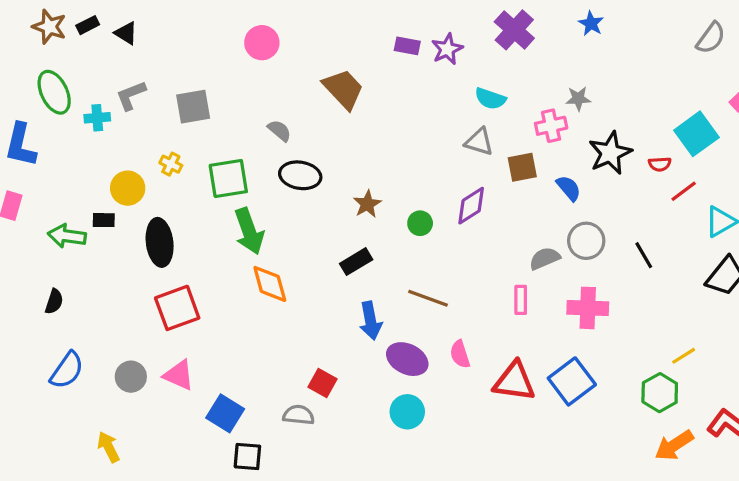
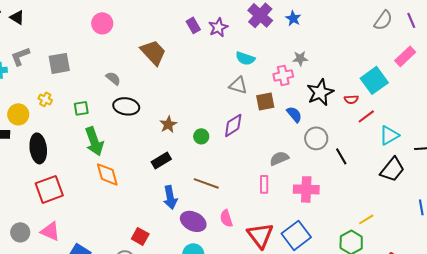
blue star: (591, 24) -> (293, 18), moved
purple rectangle: (407, 46) -> (193, 25), turned 49
green square: (228, 178) -> (81, 108), size x0.6
gray circle: (586, 241) -> (316, 138), moved
red triangle: (514, 381) -> (260, 235), turned 44

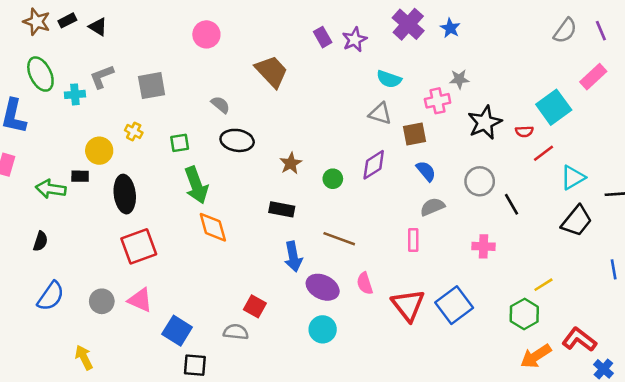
blue semicircle: (294, 114) -> (426, 171), moved
black rectangle: (161, 160) -> (282, 209), turned 42
pink cross: (306, 189) -> (483, 246), moved, size x0.7

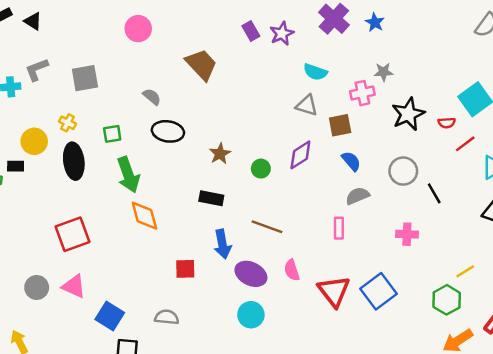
black ellipse: (125, 194) -> (74, 161), moved
red square: (255, 306) -> (185, 269), moved, turned -30

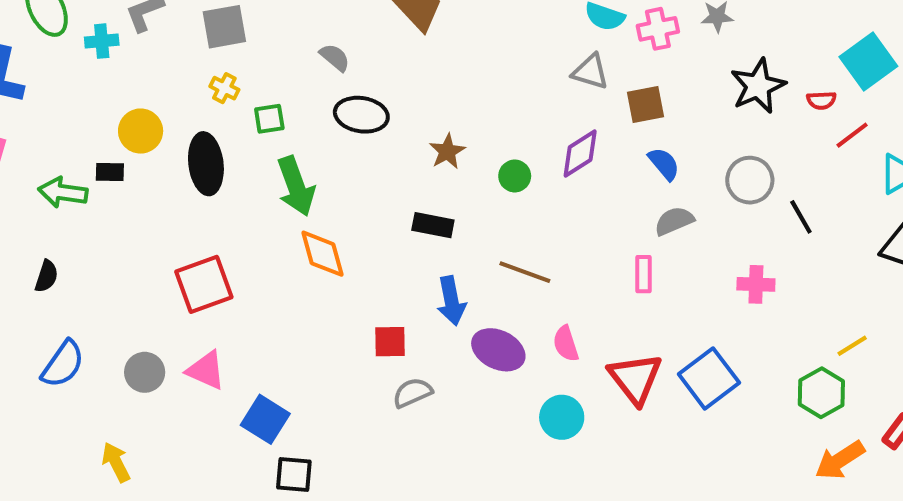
pink cross: (362, 93) -> (658, 29), moved
yellow cross: (68, 123) -> (224, 88), moved
cyan circle: (251, 315) -> (562, 417), moved
gray semicircle: (167, 317) -> (412, 393), moved, turned -30

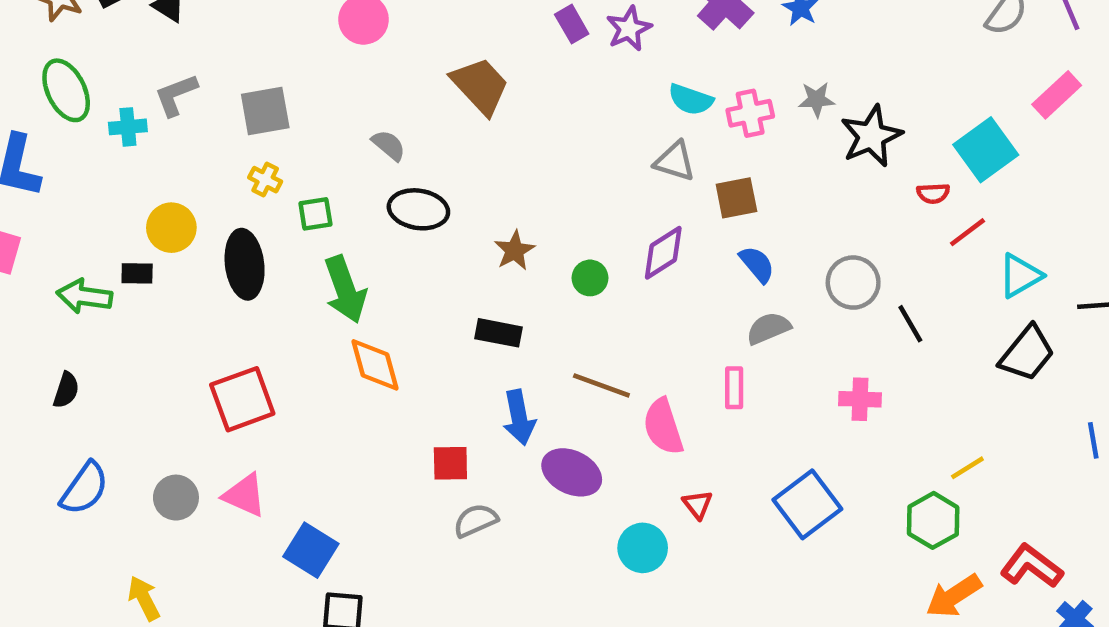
black star: (758, 86) -> (871, 136), moved
pink semicircle: (566, 344) -> (663, 427), moved, size x1.4
red triangle: (635, 378) -> (698, 504), moved, size x0.5

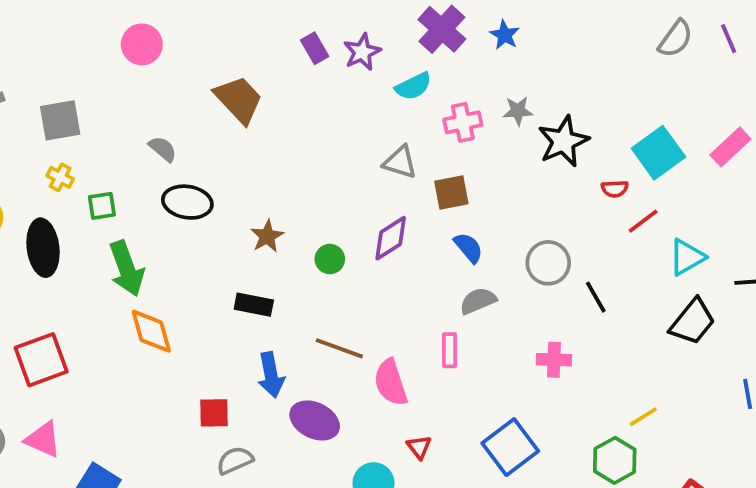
pink rectangle: (1057, 95) -> (731, 147), moved
cyan semicircle: (691, 100) -> (413, 86), moved, turned -45

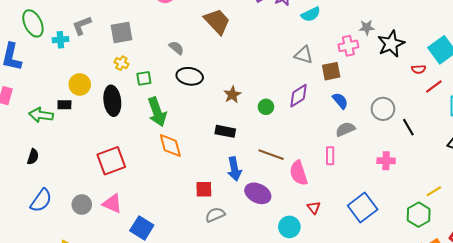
pink cross: (463, 122) -> (348, 46), moved

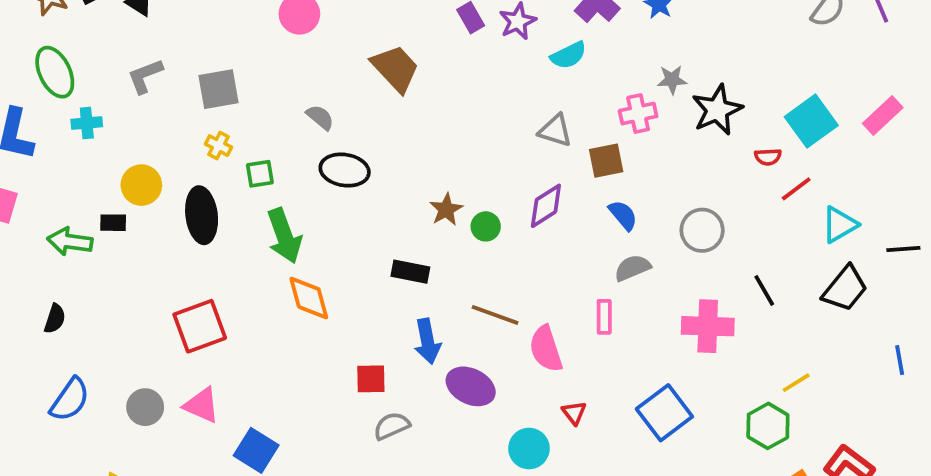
cyan cross: (60, 40) -> (87, 123), moved
brown star: (232, 95) -> (446, 210), moved
black line: (408, 127) -> (764, 290), moved
pink cross: (386, 161) -> (708, 326), size x1.5

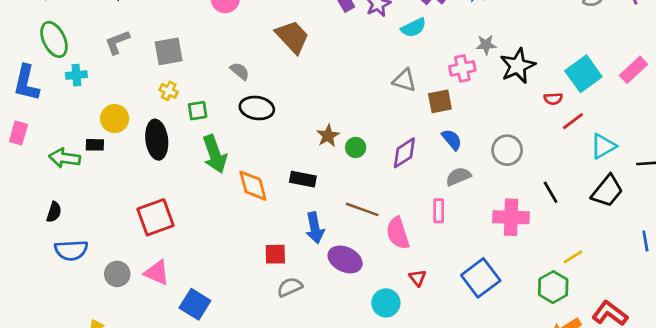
purple diamond: (546, 206) -> (404, 153), moved
orange diamond: (309, 298) -> (253, 186), moved
blue semicircle: (70, 400) -> (71, 250), moved, turned 52

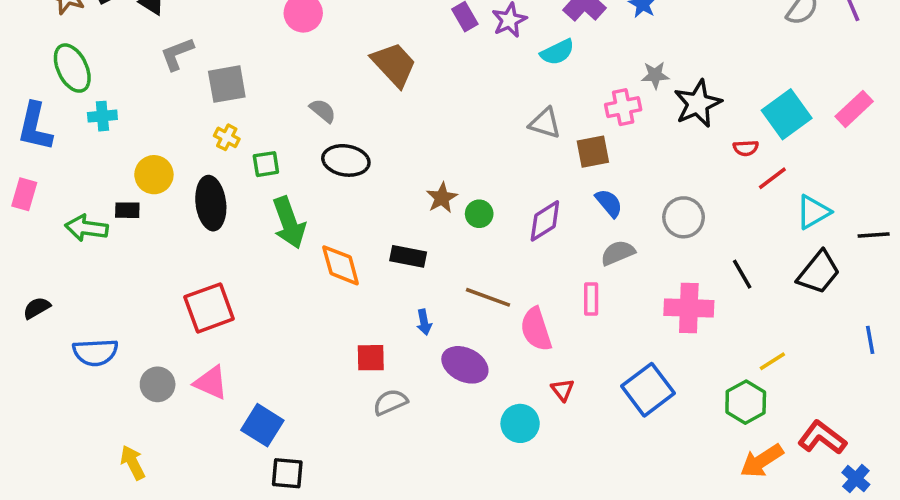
gray L-shape: (117, 42) -> (177, 54), moved
black semicircle: (54, 212) -> (37, 308), moved, turned -138
blue arrow: (315, 228) -> (424, 322), size x0.6

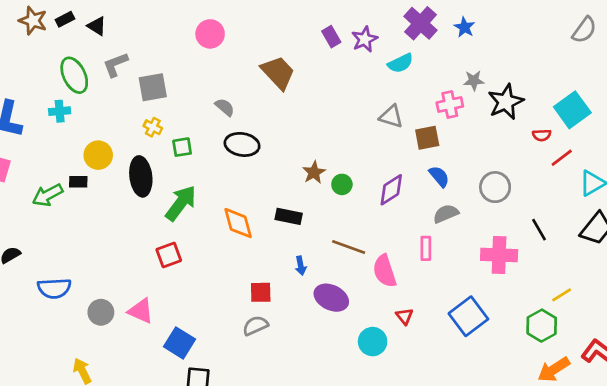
green ellipse: (72, 68) -> (74, 75), moved
green arrow: (289, 223) -> (181, 203), moved, turned -123
green arrow: (86, 228) -> (48, 195), turned -36
red square: (209, 308) -> (169, 255), moved, size x0.7
gray semicircle: (390, 402) -> (255, 326), moved

